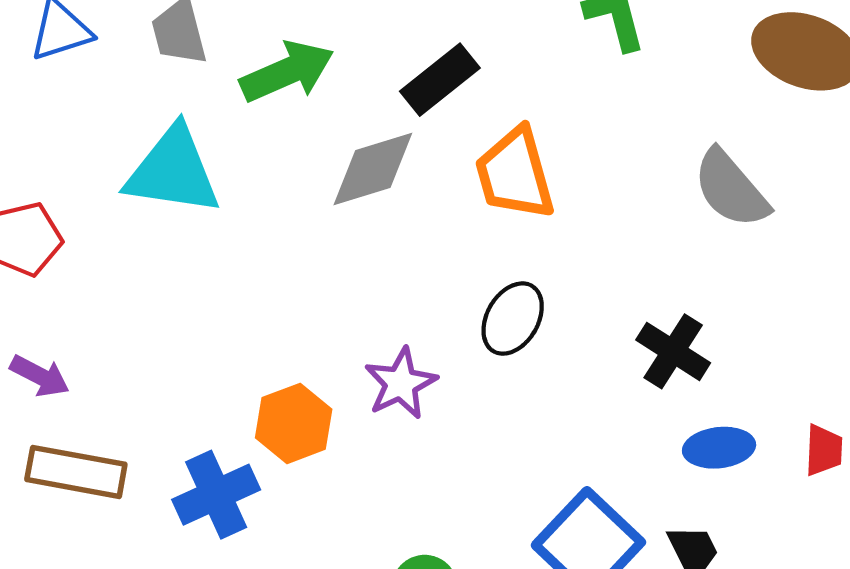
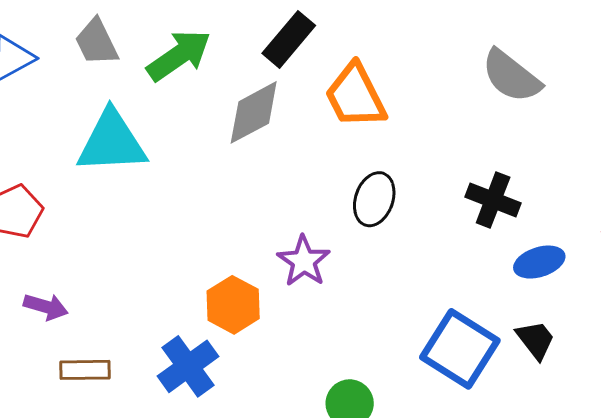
brown rectangle: (76, 472) -> (85, 370), size x0.7

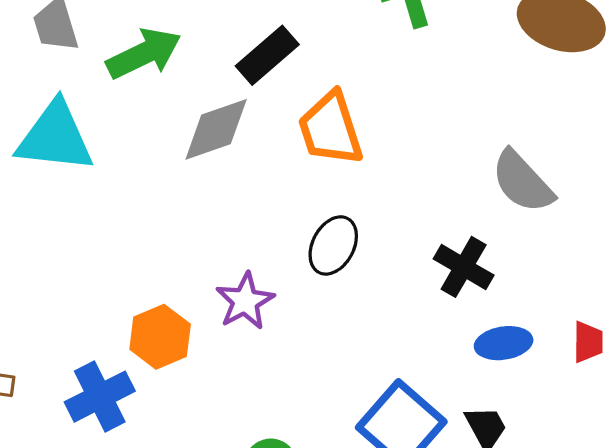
gray semicircle: (511, 76) -> (522, 182), moved

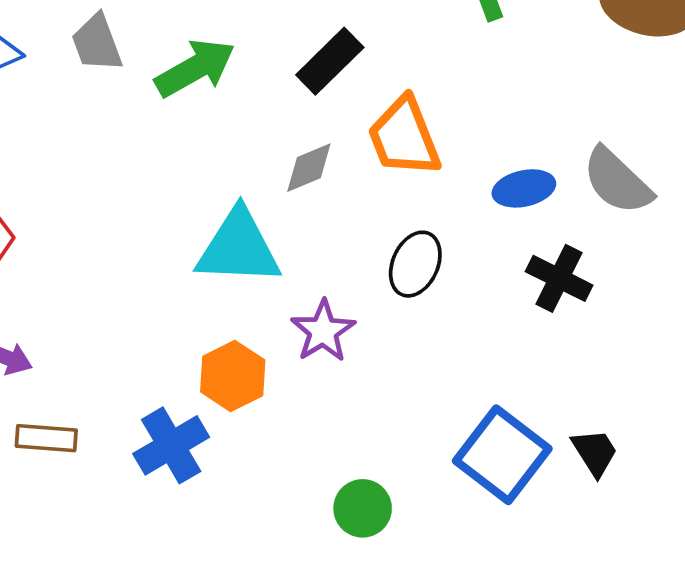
gray diamond: (216, 129) -> (309, 168), moved, size x0.7
cyan triangle: (55, 137) -> (238, 248), moved
blue ellipse: (504, 343) -> (524, 188), moved

